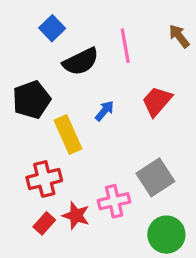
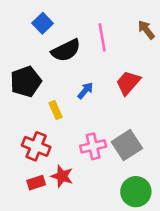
yellow rectangle: (68, 135) -> (56, 110), size x0.6
red cross: (44, 179) -> (36, 146), turned 36
pink cross: (114, 201) -> (93, 146), moved
red rectangle: (44, 223) -> (36, 183), turned 30

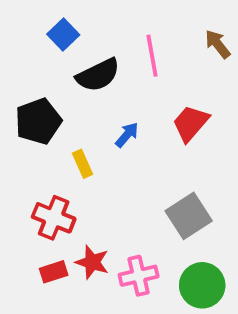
pink cross: (93, 146) -> (139, 276), moved

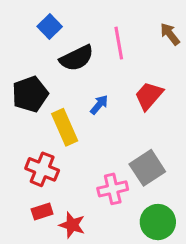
yellow rectangle: (83, 164) -> (65, 127), size x1.6
red star: (92, 262) -> (72, 225), moved
pink cross: (139, 276) -> (113, 189), moved

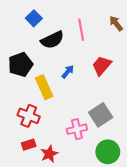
red star: (72, 225) -> (49, 154), turned 30

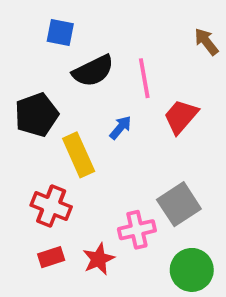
blue square: (34, 18) -> (60, 33), turned -35
pink line: (81, 30) -> (144, 78), moved
red star: (49, 154) -> (99, 259), moved

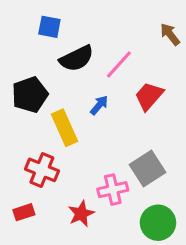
pink line: (144, 78) -> (119, 64), turned 52
red rectangle: (51, 257) -> (24, 212), moved

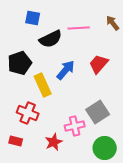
pink line: (119, 64) -> (79, 28), moved, turned 45
blue arrow: (99, 105) -> (66, 70), size x1.5
red rectangle: (24, 212) -> (16, 141), turned 32

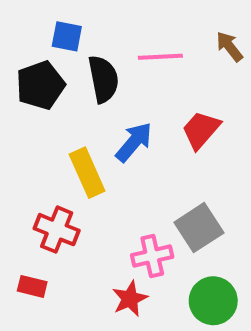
black semicircle: (51, 39) -> (103, 79), turned -75
black pentagon: (20, 63) -> (40, 85), moved
red star: (54, 142) -> (130, 299), moved

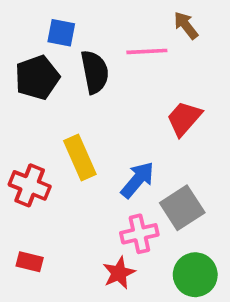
brown arrow: (229, 47) -> (186, 25), moved
blue arrow: (134, 142) -> (138, 180), moved
red cross: (57, 230) -> (30, 185), moved

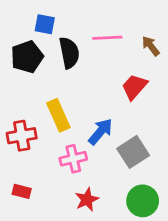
brown arrow: (186, 25) -> (151, 46), moved
red cross: (30, 185) -> (22, 136), turned -32
pink cross: (139, 234) -> (73, 159), moved

